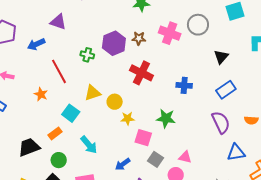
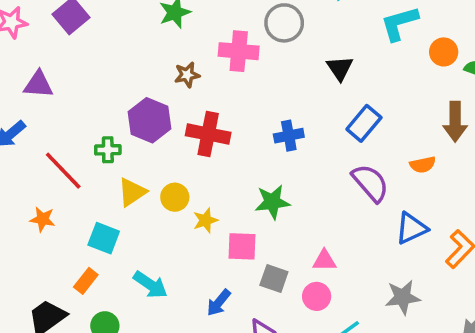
purple hexagon: (114, 43) -> (149, 120), moved
green cross: (87, 55) -> (108, 150), moved

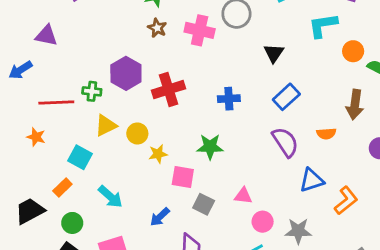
brown star: (187, 75) -> (157, 28), moved, turned 30
red cross: (208, 134) -> (169, 89), turned -36
red line: (63, 171) -> (56, 103), turned -56
pink circle: (317, 296) -> (263, 222), moved

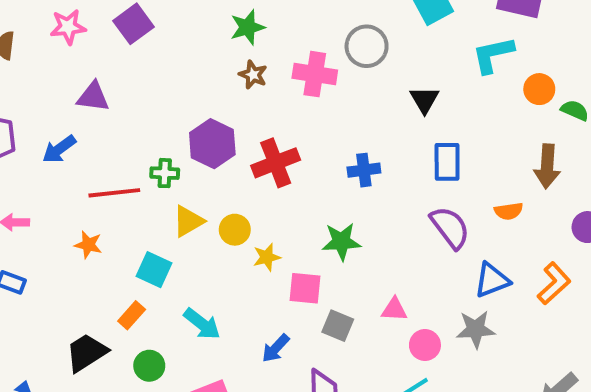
blue rectangle: (286, 97) -> (447, 162), turned -44
orange L-shape: (346, 201) -> (554, 283), moved
gray star: (298, 231) -> (476, 329), moved

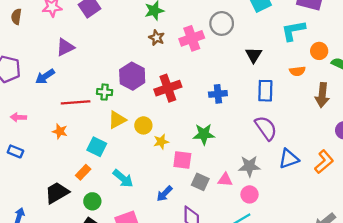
pink cross: (315, 74) -> (192, 38), turned -30
purple triangle: (93, 97) -> (65, 47), turned -36
orange semicircle: (509, 211) -> (297, 71), moved
pink triangle: (394, 309) -> (225, 180), moved
gray star: (476, 329) -> (249, 166), moved

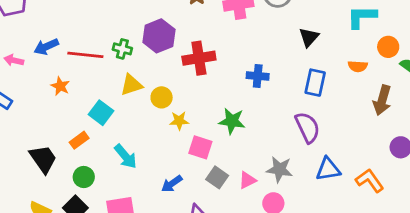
blue arrow: (45, 77) -> (46, 47), moved
orange L-shape: (324, 162) -> (370, 181), turned -95
pink triangle: (225, 180) -> (247, 180), turned -42
black trapezoid: (57, 193) -> (43, 159), turned 75

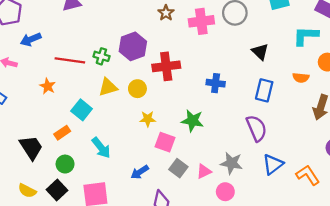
black triangle: (309, 37) -> (260, 52), turned -30
blue arrow: (46, 47) -> (31, 39), moved
yellow circle: (162, 97) -> (137, 89), moved
blue triangle: (328, 169) -> (273, 164), turned -30

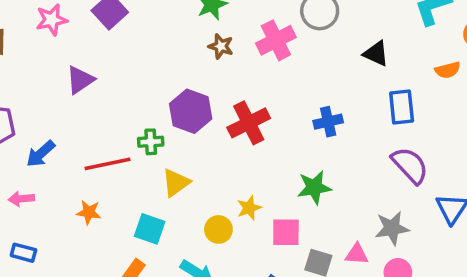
yellow circle: (137, 89) -> (218, 229), moved
pink triangle: (204, 171) -> (357, 254), turned 49

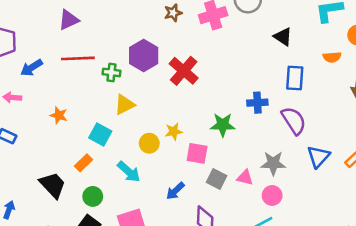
brown star: (221, 46) -> (173, 13), turned 30
blue cross: (328, 122) -> (257, 103), moved
red cross: (249, 123) -> (184, 71), turned -32
red line: (107, 164) -> (78, 58), moved

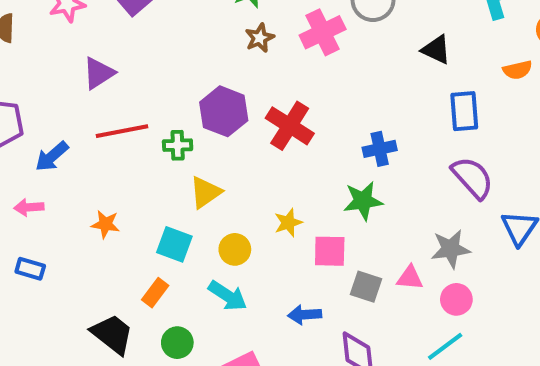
blue cross: (257, 103) -> (380, 149), moved
yellow circle: (149, 143) -> (235, 249), moved
blue arrow: (175, 191) -> (305, 315), turned 48

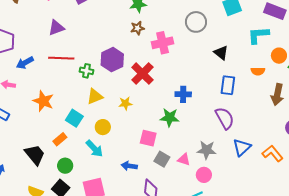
pink cross: (323, 32) -> (163, 43), moved
yellow star: (288, 223) -> (125, 103), moved
orange star: (106, 224) -> (43, 101), size x1.5

